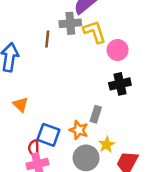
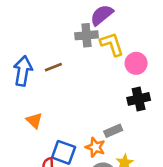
brown line: (47, 39) -> (53, 67), moved, turned 63
gray rectangle: (96, 114) -> (113, 131), turned 49

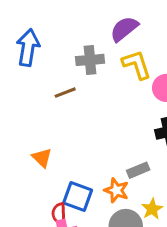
gray cross: (86, 35) -> (90, 60), moved
blue arrow: (23, 71) -> (28, 48), moved

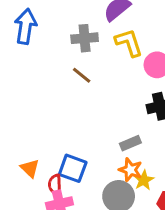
brown line: (65, 93) -> (82, 75), moved, turned 60
orange triangle: (42, 158) -> (30, 168), moved
orange star: (116, 190) -> (130, 170), moved

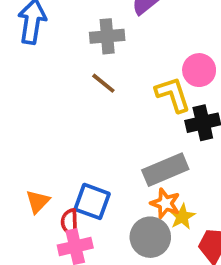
yellow L-shape: (129, 43) -> (173, 94), moved
gray rectangle: (130, 143) -> (165, 170), size x1.6
orange triangle: (30, 168) -> (38, 201), turned 30

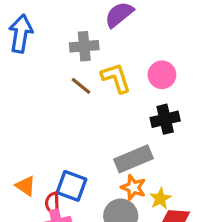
yellow L-shape: (173, 94) -> (116, 78), moved
orange triangle: (38, 201) -> (25, 186), turned -40
yellow star: (182, 217) -> (160, 199), moved

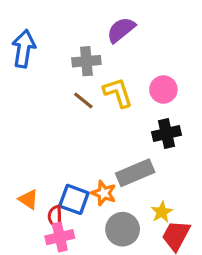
orange star: (133, 187) -> (104, 193), moved

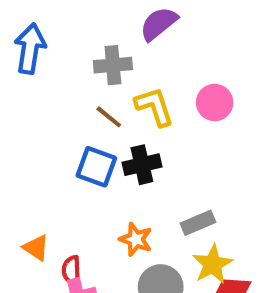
black cross: (167, 133) -> (142, 165), moved
gray rectangle: (135, 173) -> (198, 223), moved, size x0.7
blue square: (74, 199) -> (96, 167), moved
yellow star: (162, 212) -> (213, 264), size x1.4

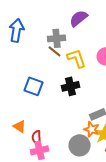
brown line: (109, 117) -> (55, 51), moved
blue square: (96, 167) -> (34, 86), moved
orange star: (136, 239) -> (92, 129), moved

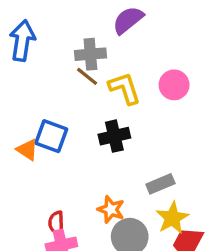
orange triangle: (20, 126) -> (27, 150), moved
orange star: (92, 129) -> (111, 209), moved

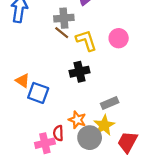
blue square: (51, 136) -> (38, 93), moved
yellow star: (172, 218) -> (104, 125), moved
red semicircle: (56, 223) -> (58, 133), moved

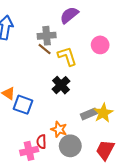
pink circle: (119, 38) -> (100, 45), moved
black cross: (80, 72) -> (61, 85), turned -30
yellow star: (104, 125) -> (103, 113), moved

